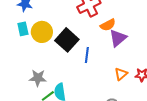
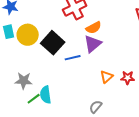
purple triangle: (118, 38) -> (93, 44), moved
blue line: (87, 55) -> (73, 58), turned 70

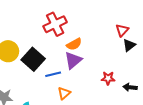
orange triangle: (107, 77) -> (64, 93), moved
red star: (128, 78) -> (108, 78), moved

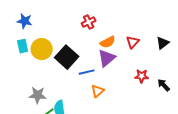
red cross: (55, 24) -> (89, 22), size x0.6
red triangle: (122, 30) -> (133, 42), moved
black arrow: (130, 87) -> (164, 85), turned 40

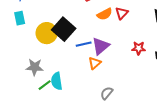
red triangle: (133, 42) -> (122, 13), moved
yellow circle: (42, 49) -> (47, 33), moved
purple triangle: (107, 58) -> (101, 46), moved

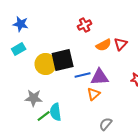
cyan rectangle: (20, 18) -> (19, 49), turned 72
black square: (64, 29) -> (63, 60), turned 35
purple triangle: (101, 46) -> (100, 77), turned 36

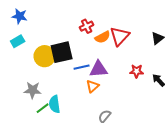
red cross: (85, 25) -> (87, 26), moved
red triangle: (121, 44) -> (120, 36), size x1.5

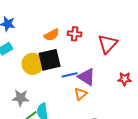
red cross: (87, 26) -> (75, 34), turned 32
orange semicircle: (103, 37) -> (52, 35), moved
purple triangle: (99, 69) -> (87, 77), turned 36

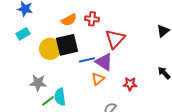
red triangle: (108, 44) -> (115, 39), moved
red star: (125, 79) -> (130, 84), moved

